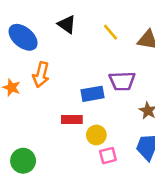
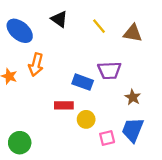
blue rectangle: (93, 94) -> (83, 82), turned 30
pink square: (108, 156) -> (107, 138), moved

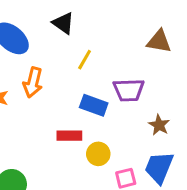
yellow line: (99, 26) -> (85, 60), moved, turned 70

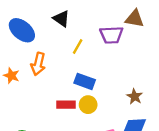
brown triangle: (159, 41) -> (135, 19), moved
purple trapezoid: (129, 90) -> (111, 35), moved
yellow circle: (98, 154) -> (88, 105), moved

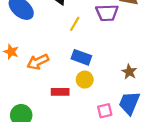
orange arrow: (38, 64) -> (38, 62), moved, turned 50
red rectangle: (66, 105) -> (60, 92), moved

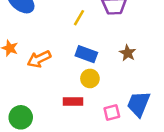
brown star: (129, 72) -> (128, 53), moved
red rectangle: (60, 92) -> (73, 102), moved

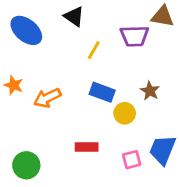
yellow circle: (90, 78) -> (125, 113), moved

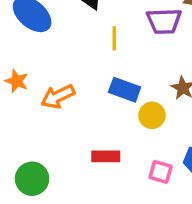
yellow line: (94, 50) -> (114, 38), turned -30
pink square: (132, 160) -> (161, 172), turned 30

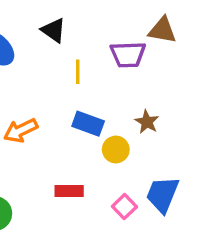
pink square: (161, 172) -> (124, 207), turned 30

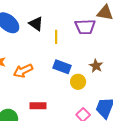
black triangle: (54, 30) -> (36, 24), moved
red rectangle: (69, 191) -> (38, 106), moved

